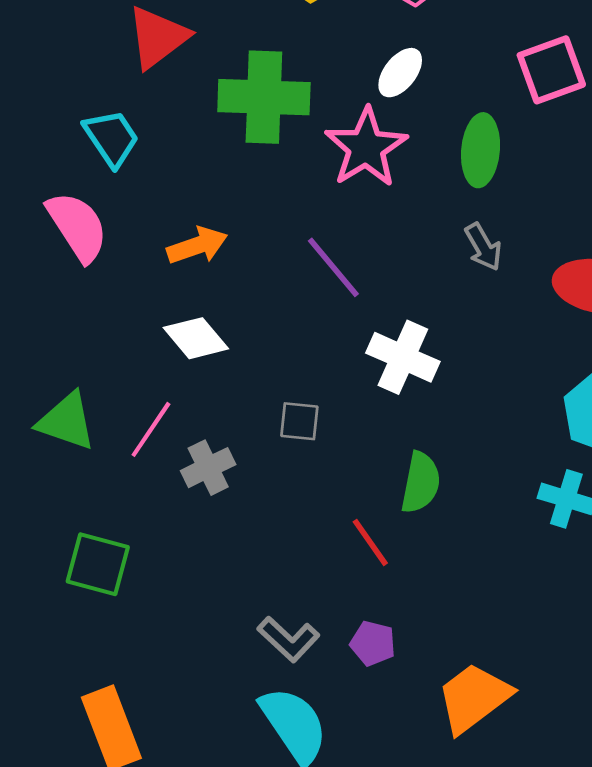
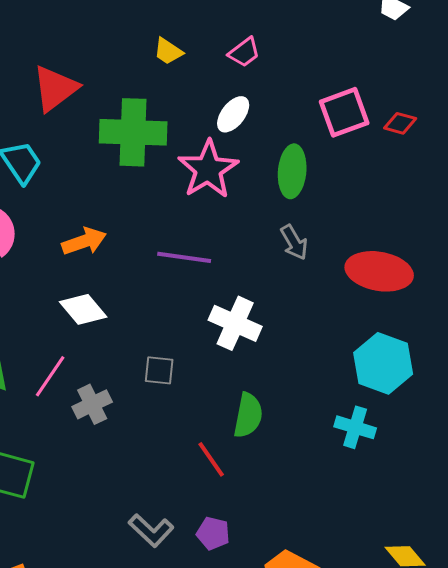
purple line: (333, 267) -> (184, 257), turned -42

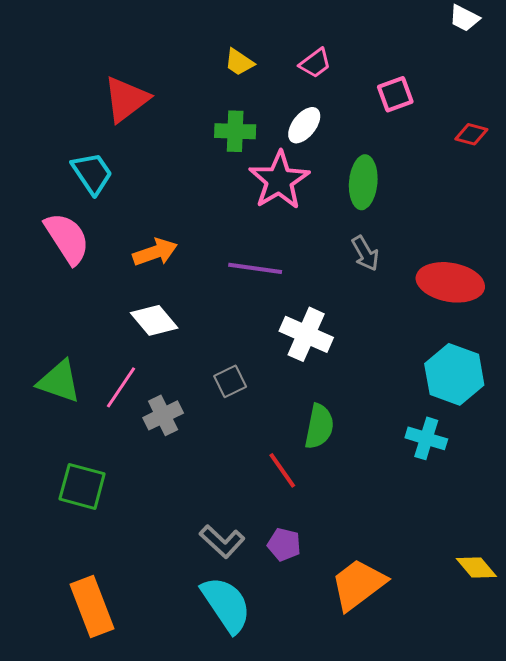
pink square: (344, 112) -> (395, 94), moved, size x0.7
green cross: (133, 132) -> (235, 131), moved, size x0.6
gray square: (159, 370) -> (230, 381), turned -32

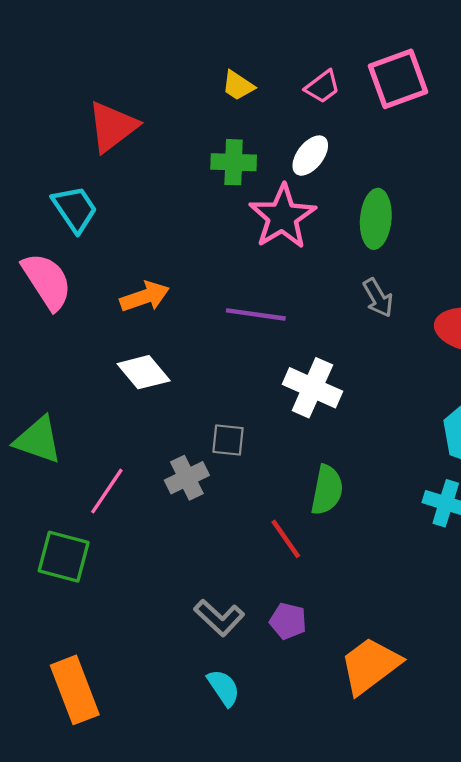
pink square: (395, 94) -> (398, 79), moved, size x1.5
gray square: (230, 381) -> (228, 440), turned 32
pink line: (121, 387) -> (107, 491), moved
gray cross: (163, 415) -> (187, 478), moved
cyan semicircle: (226, 605) -> (224, 688), size x0.6

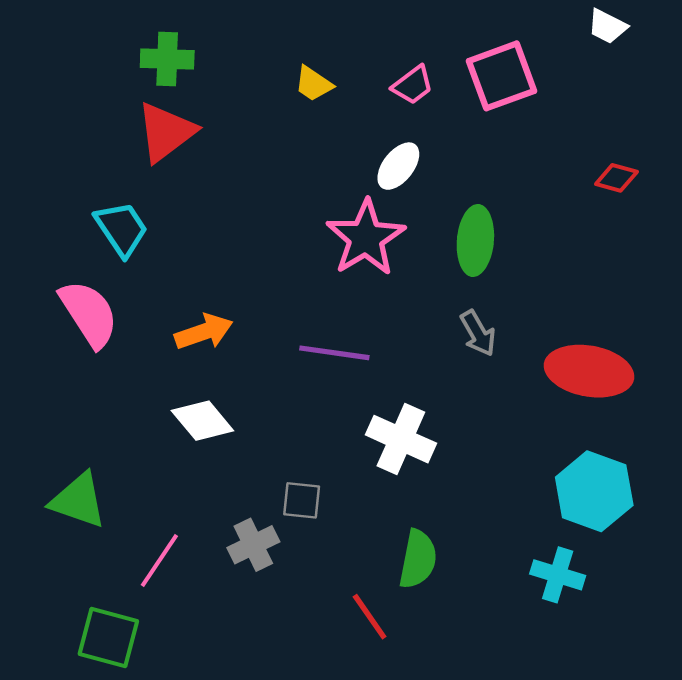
green cross: (234, 162) -> (167, 59), moved

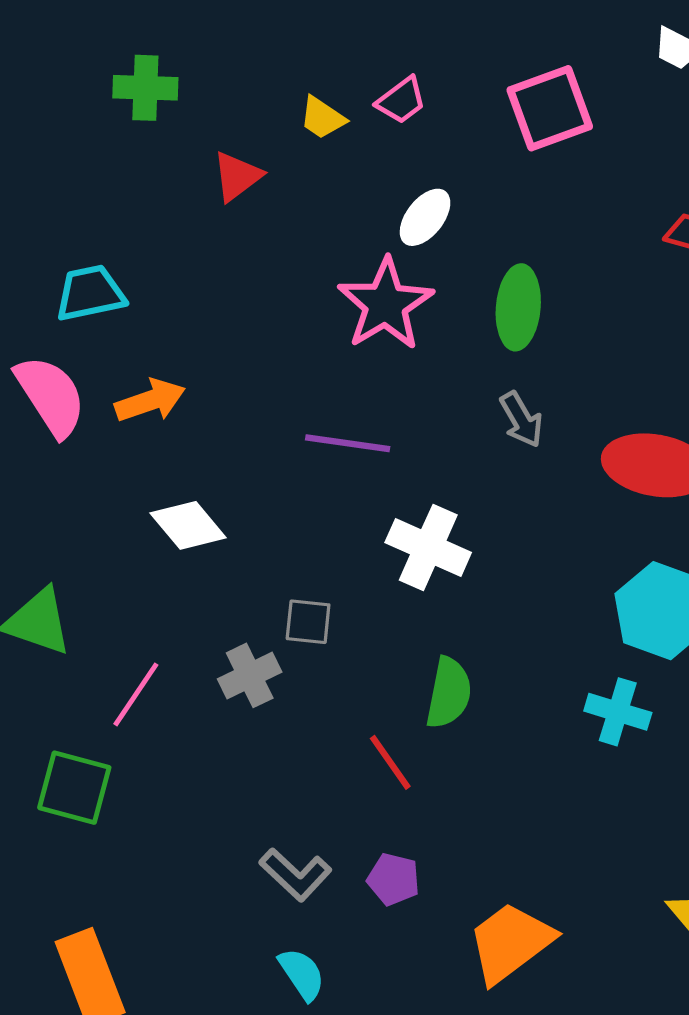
pink trapezoid: (413, 85) -> (401, 100), moved
red triangle: (166, 132) -> (237, 176), moved, size x0.7
cyan trapezoid: (121, 229) -> (90, 293), turned -68
orange arrow: (204, 332) -> (150, 401), moved

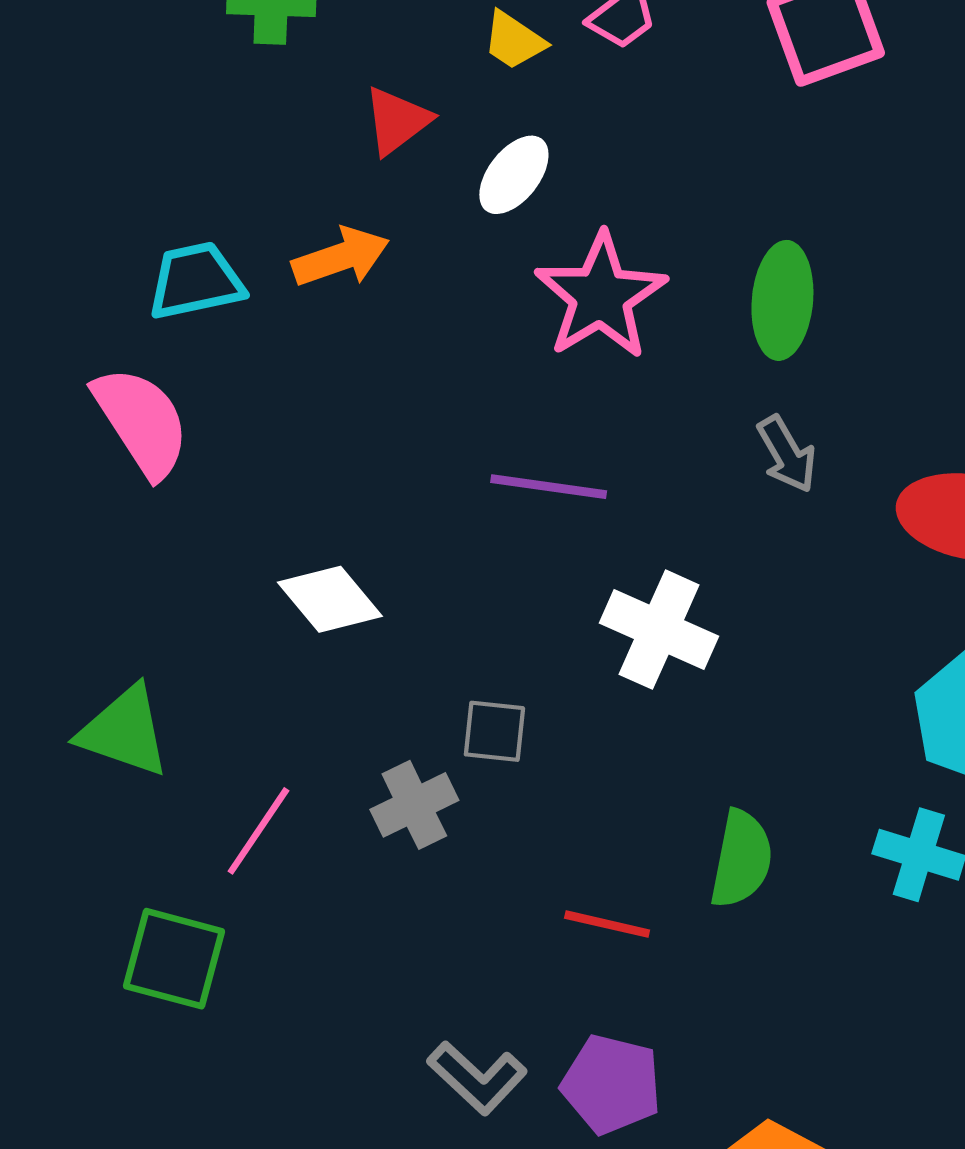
white ellipse: (425, 217) -> (514, 175), moved
orange arrow: (150, 401) -> (341, 257), moved
green semicircle: (449, 693) -> (741, 859), moved
red line: (390, 762) -> (607, 924), turned -42
purple pentagon: (393, 879) -> (611, 1084), size x1.4

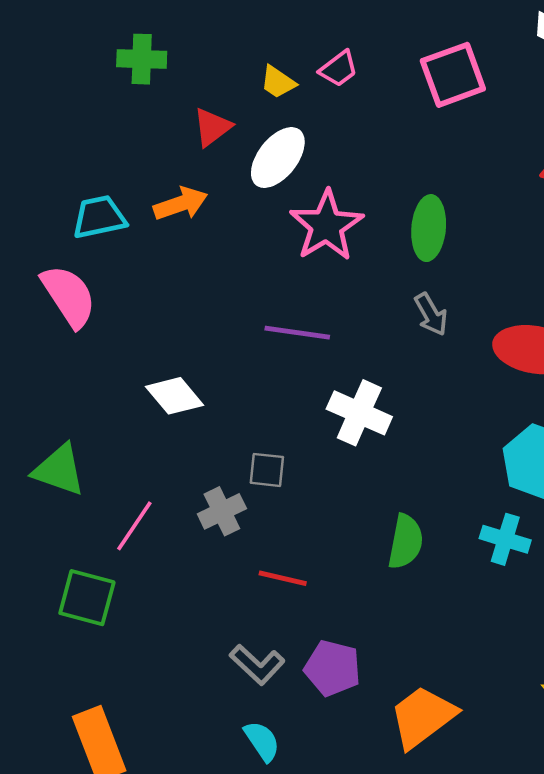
white ellipse: (514, 175) -> (278, 158), size x1.4
red line: (607, 924) -> (283, 578), moved

